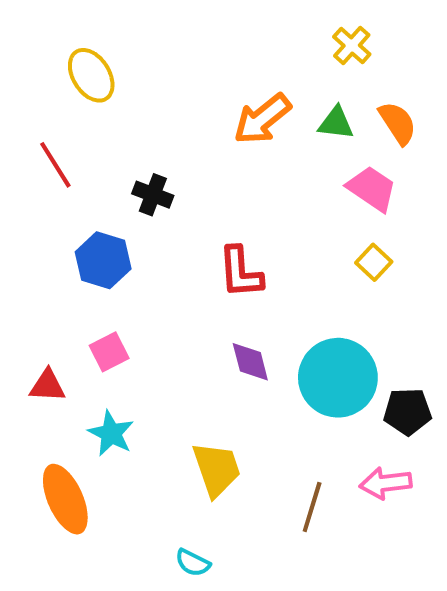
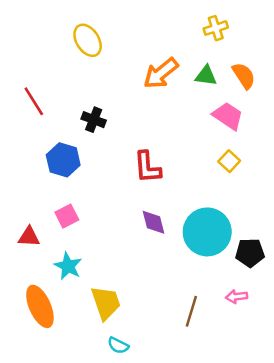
yellow cross: (352, 45) -> (216, 28), turned 30
yellow ellipse: (91, 75) -> (88, 40), moved
yellow trapezoid: (217, 469) -> (106, 303), moved
pink arrow: (386, 483) -> (236, 297), size x0.7

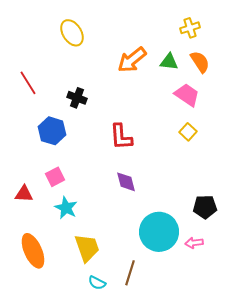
yellow cross: (216, 28) -> (190, 28), moved
cyan circle: (207, 232) -> (159, 232), moved
cyan star: (68, 266) -> (66, 208), moved
brown line: (191, 311) -> (130, 273), moved

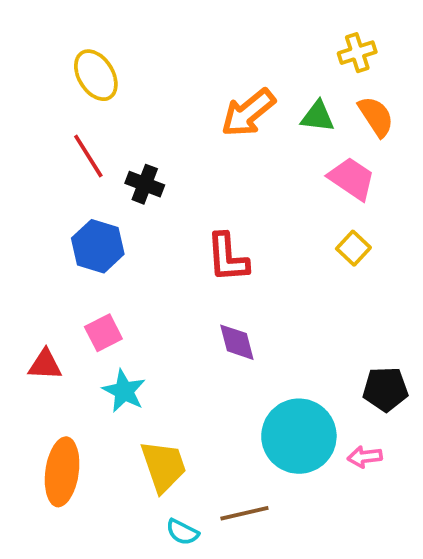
yellow ellipse: (72, 33) -> (96, 75), moved
red line: (28, 83) -> (88, 156), moved
orange ellipse: (33, 251) -> (62, 472), turned 32
brown line: (130, 273) -> (244, 513), turned 60

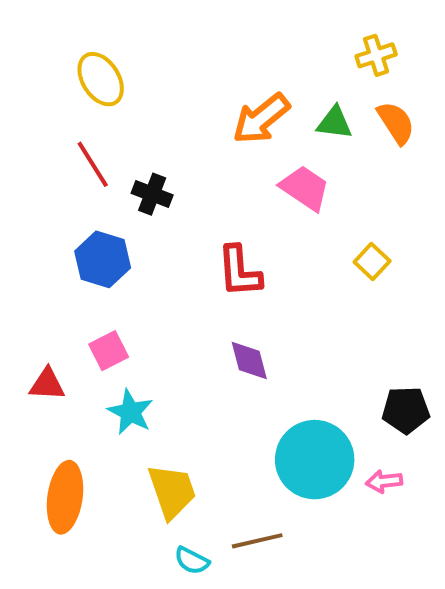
pink trapezoid: (352, 179) -> (305, 188), moved

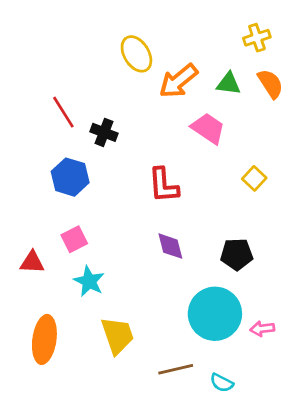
yellow ellipse: (101, 79) -> (136, 54), moved
black pentagon: (406, 410) -> (237, 254), moved
cyan semicircle: (192, 561) -> (222, 383), moved

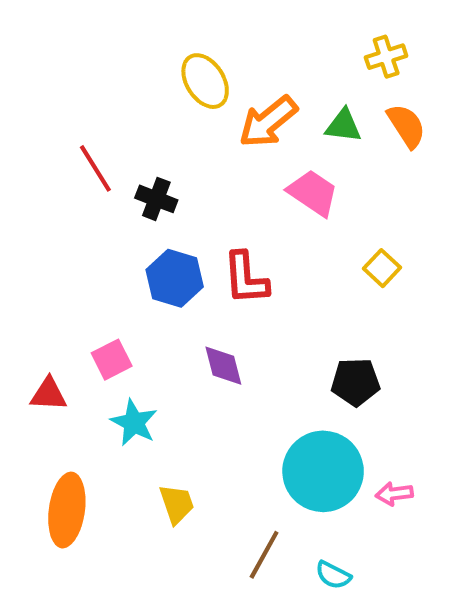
blue hexagon: (70, 177) -> (175, 278), moved
purple diamond: (170, 246) -> (223, 366), moved
yellow trapezoid: (117, 335) -> (177, 504), size x0.7
brown line: (176, 369) -> (264, 555), turned -48

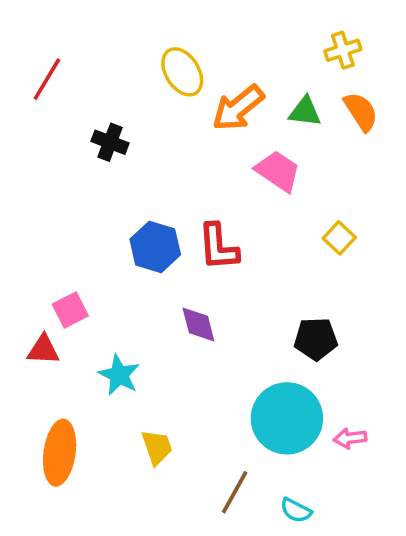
red line: (95, 168) -> (47, 79), moved, turned 63
black cross: (156, 199) -> (110, 142), moved
pink square: (112, 360) -> (70, 310), moved

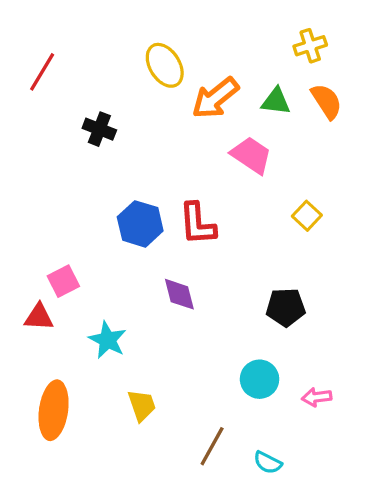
cyan circle: (287, 418) -> (260, 379), size x0.6

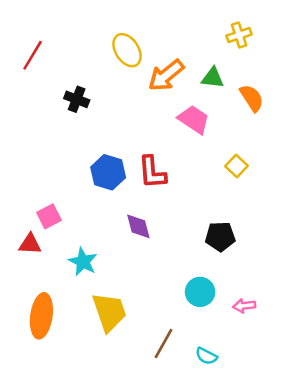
orange semicircle: (327, 101) -> (252, 98), moved
yellow trapezoid: (142, 405) -> (109, 312), size x1.6

